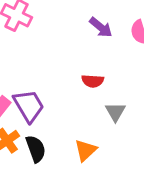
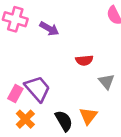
purple arrow: (101, 27) -> (49, 29), moved
black semicircle: (36, 149) -> (64, 121), moved

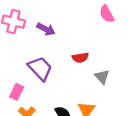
purple trapezoid: (37, 89) -> (40, 68), moved

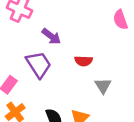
purple arrow: (46, 29) -> (51, 36), moved

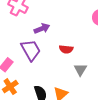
purple arrow: (51, 36) -> (42, 29), turned -63

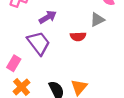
gray triangle: (80, 70) -> (97, 20), moved, turned 40

